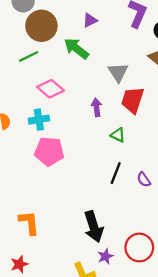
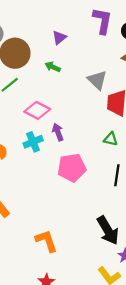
green arrow: (76, 48) -> (53, 67), size x0.6
purple arrow: (97, 107) -> (58, 132), moved
pink pentagon: (49, 151) -> (72, 168), moved

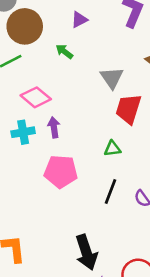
green triangle: (111, 139) -> (112, 149), turned -32

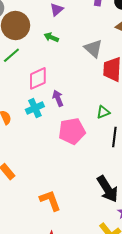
pink diamond: (36, 97) -> (38, 78), turned -50
green triangle: (112, 149) -> (103, 112), moved

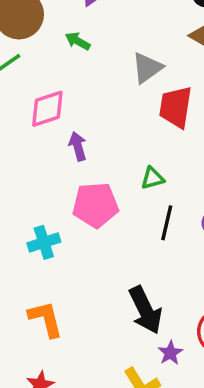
gray triangle: (93, 48) -> (147, 68), turned 36
cyan cross: (35, 108) -> (44, 242), moved

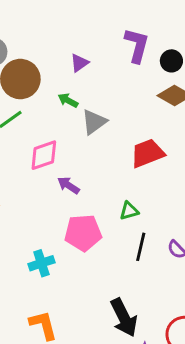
gray triangle: (147, 68) -> (94, 122), moved
red trapezoid: (176, 107) -> (147, 153), turned 60
purple arrow: (78, 146) -> (68, 185), turned -40

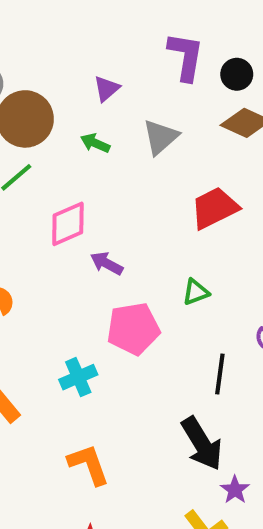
gray triangle: (94, 122) -> (160, 137), moved
black line: (141, 247) -> (220, 374), moved

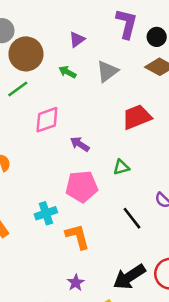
purple arrow: (107, 263) -> (80, 144), moved
black line: (220, 374) -> (132, 218), turned -50
black arrow: (202, 444) -> (129, 277), moved, turned 84
orange L-shape: (89, 465) -> (77, 236), moved
purple star: (235, 490) -> (76, 283), moved

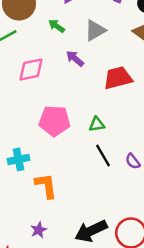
purple arrow: (80, 144) -> (75, 59), moved
pink pentagon: (82, 187) -> (55, 121), moved
black line: (132, 218) -> (103, 156), moved

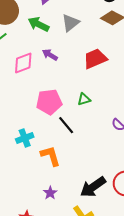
green arrow: (57, 26) -> (39, 24), size x1.5
purple arrow: (75, 59) -> (50, 55), moved
black line: (103, 156) -> (66, 125), moved

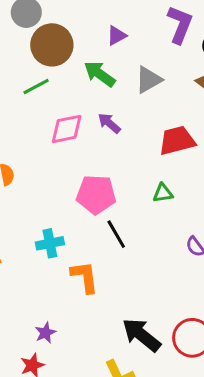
green triangle: (84, 99) -> (163, 193), moved
black arrow: (93, 187) -> (141, 335), turned 64
purple star: (50, 193) -> (45, 333), moved

